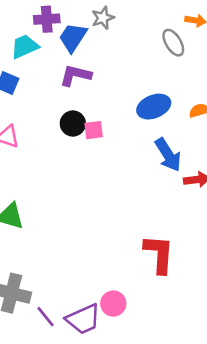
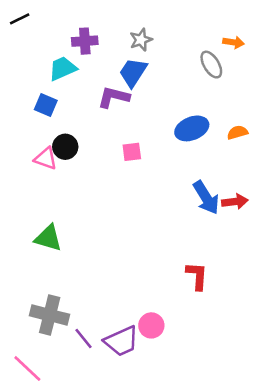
blue trapezoid: (73, 37) -> (133, 72), moved
black circle: (73, 123) -> (65, 147), moved
blue arrow: (168, 155) -> (206, 198), moved
red L-shape: (159, 254) -> (197, 276), size x0.7

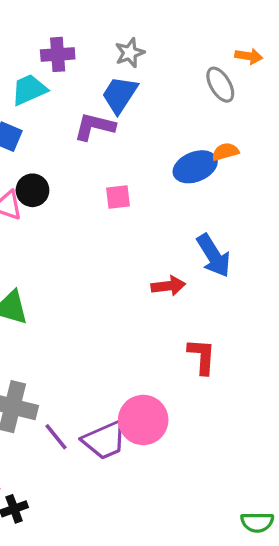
orange semicircle: (237, 132) -> (225, 152), moved
red arrow: (235, 202) -> (168, 286), moved
pink circle: (151, 325) -> (143, 420), size x1.5

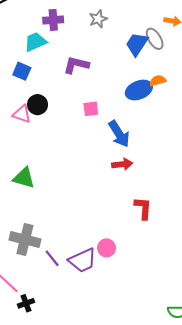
blue trapezoid: (120, 95) -> (137, 44), moved
blue arrow: (214, 256) -> (119, 134), moved
pink circle: (143, 420) -> (107, 248), size x0.6

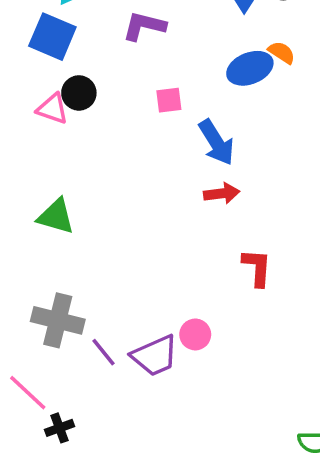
blue square: (22, 71) -> (52, 37), size x1.5
orange semicircle: (158, 81) -> (282, 52), turned 49

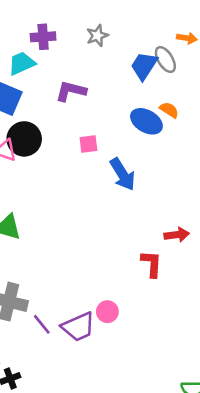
blue ellipse: (250, 68) -> (146, 121), turned 52
black circle: (79, 93) -> (24, 139), size x1.4
red arrow: (222, 193) -> (177, 235), moved

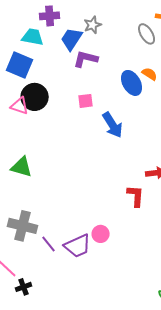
gray star: (97, 36) -> (93, 25), moved
cyan trapezoid: (22, 63) -> (33, 37), turned 35
blue trapezoid: (144, 66) -> (72, 39), moved
purple L-shape: (71, 91) -> (86, 59), moved
blue ellipse: (146, 121) -> (132, 83), turned 30

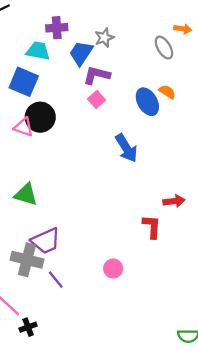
pink square: (86, 101) -> (97, 99), moved, turned -35
purple trapezoid: (78, 246) -> (46, 241), moved

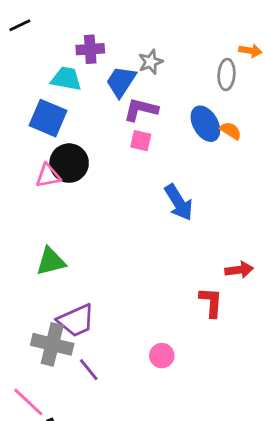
gray ellipse: (164, 48) -> (226, 74), turned 35
pink square: (97, 99) -> (141, 141), turned -35
blue ellipse: (147, 102) -> (205, 124), moved
pink triangle: (24, 127) -> (48, 176), turned -30
green triangle: (26, 195) -> (51, 261), turned -30

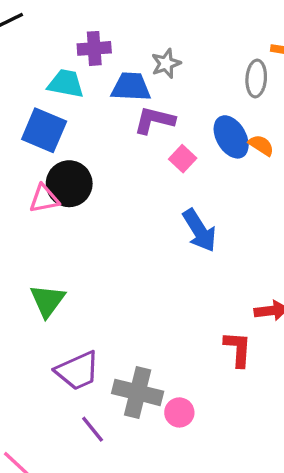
blue trapezoid: (121, 82) -> (131, 87), turned 60
pink square: (141, 141) -> (183, 159), moved, turned 30
green triangle: (51, 261) -> (47, 301), turned -40
gray cross: (52, 344) -> (138, 392), moved

